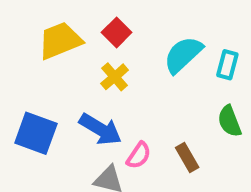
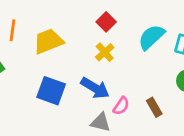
yellow trapezoid: (60, 41) -> (48, 41), moved

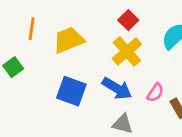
yellow cross: (105, 52) -> (127, 51), size x1.5
pink semicircle: (121, 106) -> (155, 93), moved

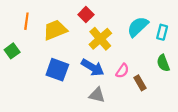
red square: (128, 20) -> (86, 15), moved

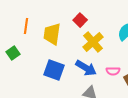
yellow trapezoid: (55, 30) -> (52, 34), turned -60
pink semicircle: (122, 71) -> (113, 71), turned 56

